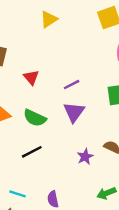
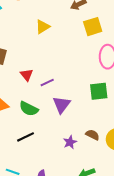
purple line: (72, 85) -> (47, 83), moved

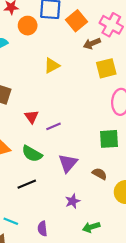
purple triangle: (62, 105) -> (68, 163), moved
brown semicircle: (93, 135) -> (100, 174), moved
purple star: (70, 142) -> (73, 201), moved

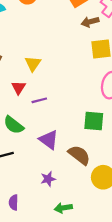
yellow triangle: (52, 66) -> (33, 64), moved, turned -35
purple triangle: (68, 163) -> (49, 140), turned -42
brown semicircle: (100, 174) -> (79, 155), size x1.5

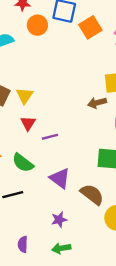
brown arrow: (90, 22) -> (97, 103), moved
yellow triangle: (33, 64) -> (25, 96), moved
green arrow: (63, 208) -> (61, 248), moved

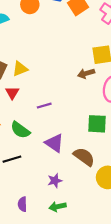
yellow triangle: (25, 96) -> (20, 69), turned 35
red triangle: (28, 123) -> (12, 93), moved

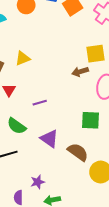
yellow triangle: (20, 69) -> (23, 58), moved
purple star: (55, 181) -> (38, 182), moved

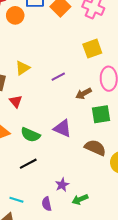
brown arrow: (80, 72) -> (84, 93), moved
purple line: (40, 103) -> (58, 77), moved
purple triangle: (49, 139) -> (63, 128), moved

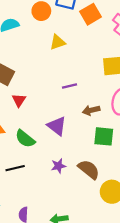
yellow triangle: (23, 68) -> (57, 42), moved
purple triangle: (63, 128) -> (57, 126), moved
purple star: (62, 185) -> (58, 166), moved

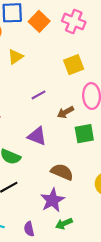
purple star: (58, 166) -> (52, 200), moved, size x1.6
brown semicircle: (89, 169) -> (62, 172), moved

